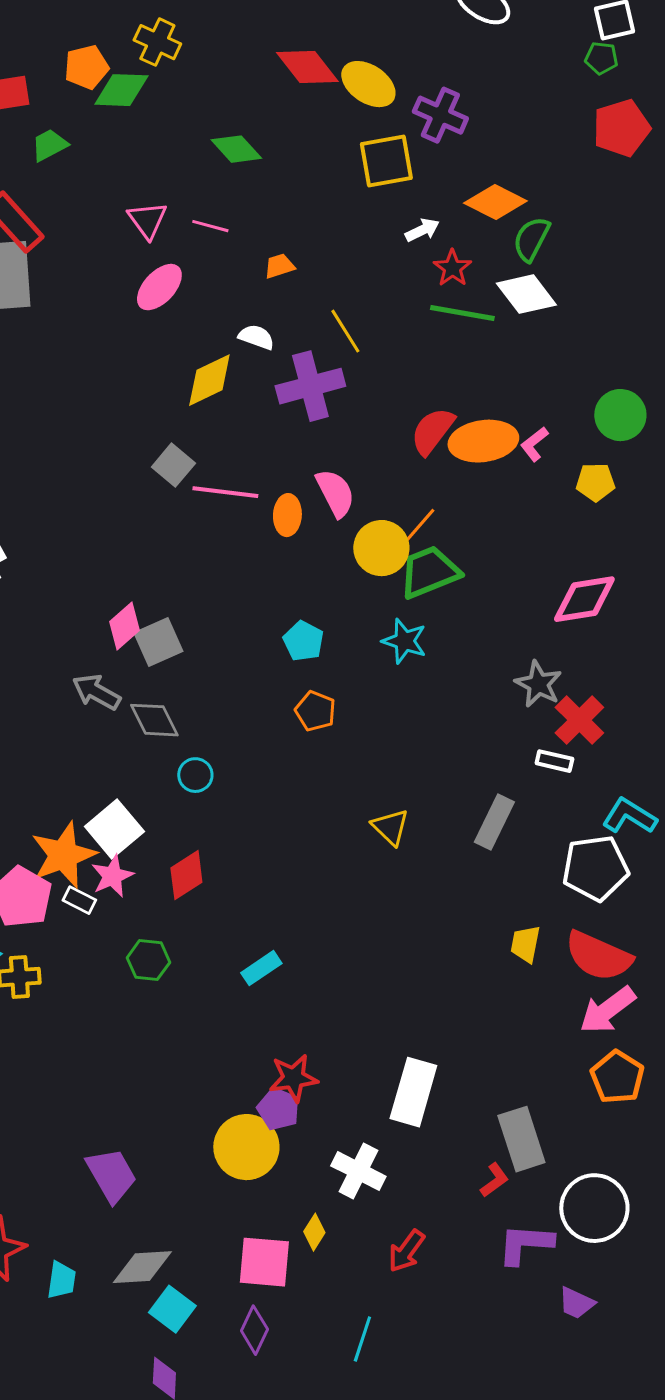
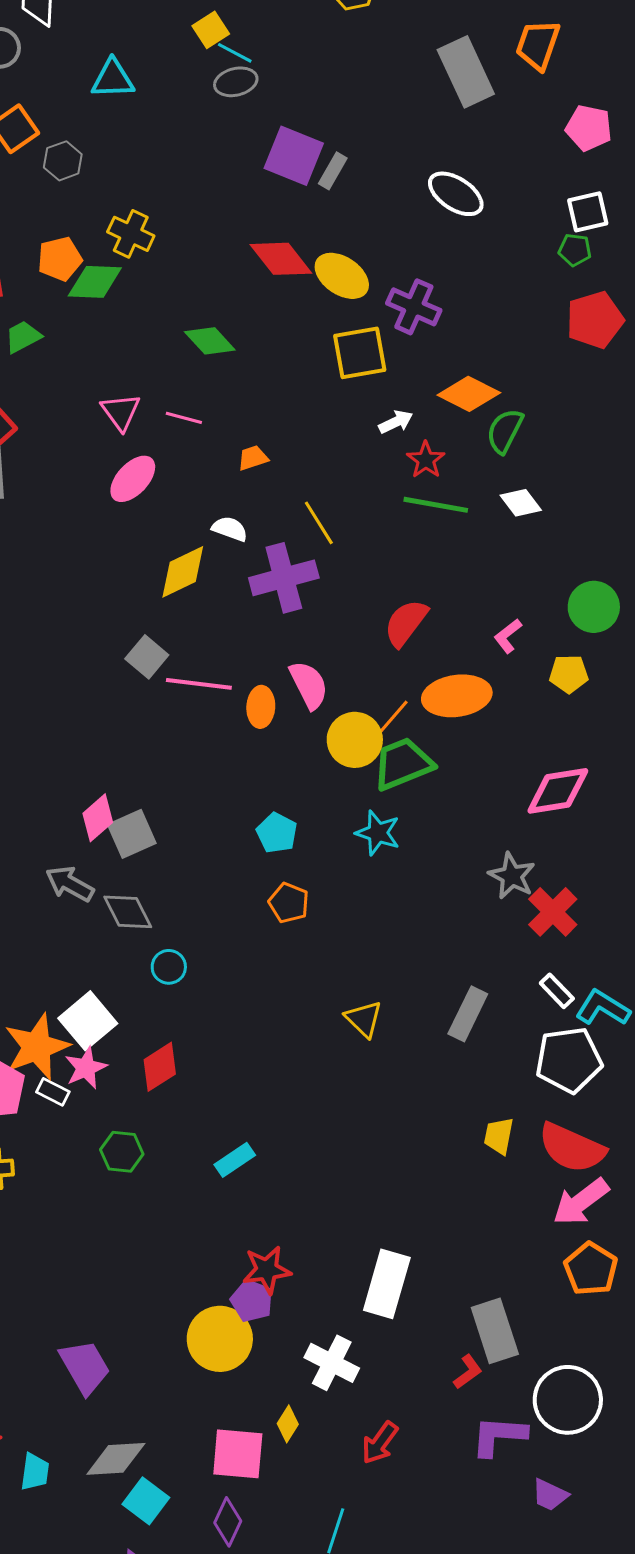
white diamond: (526, 294) -> (521, 503), moved, size x0.7
orange ellipse: (483, 441) -> (457, 696), moved
white rectangle: (554, 761) -> (557, 991), moved, turned 33

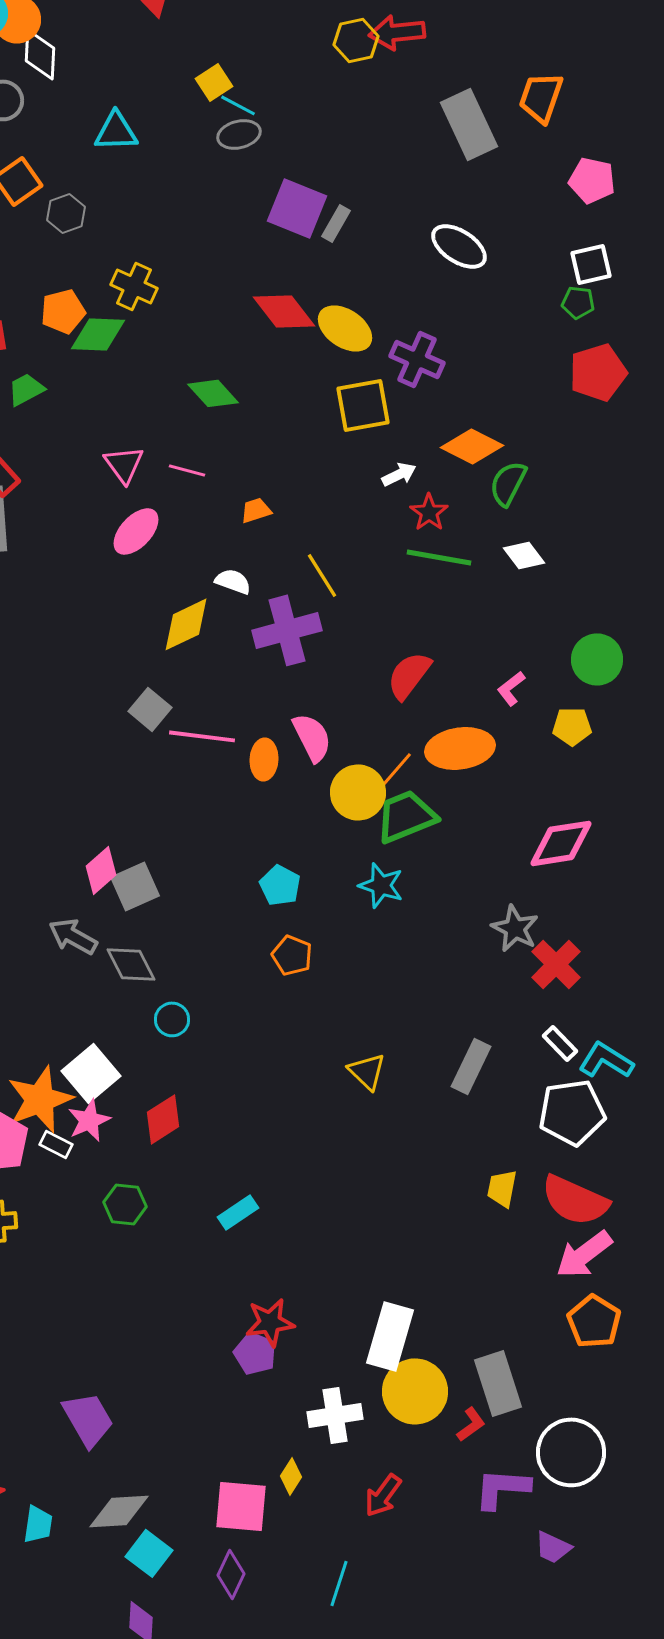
yellow circle: (220, 1339) -> (415, 1391), moved
white cross: (332, 1363) -> (335, 1415), turned -36

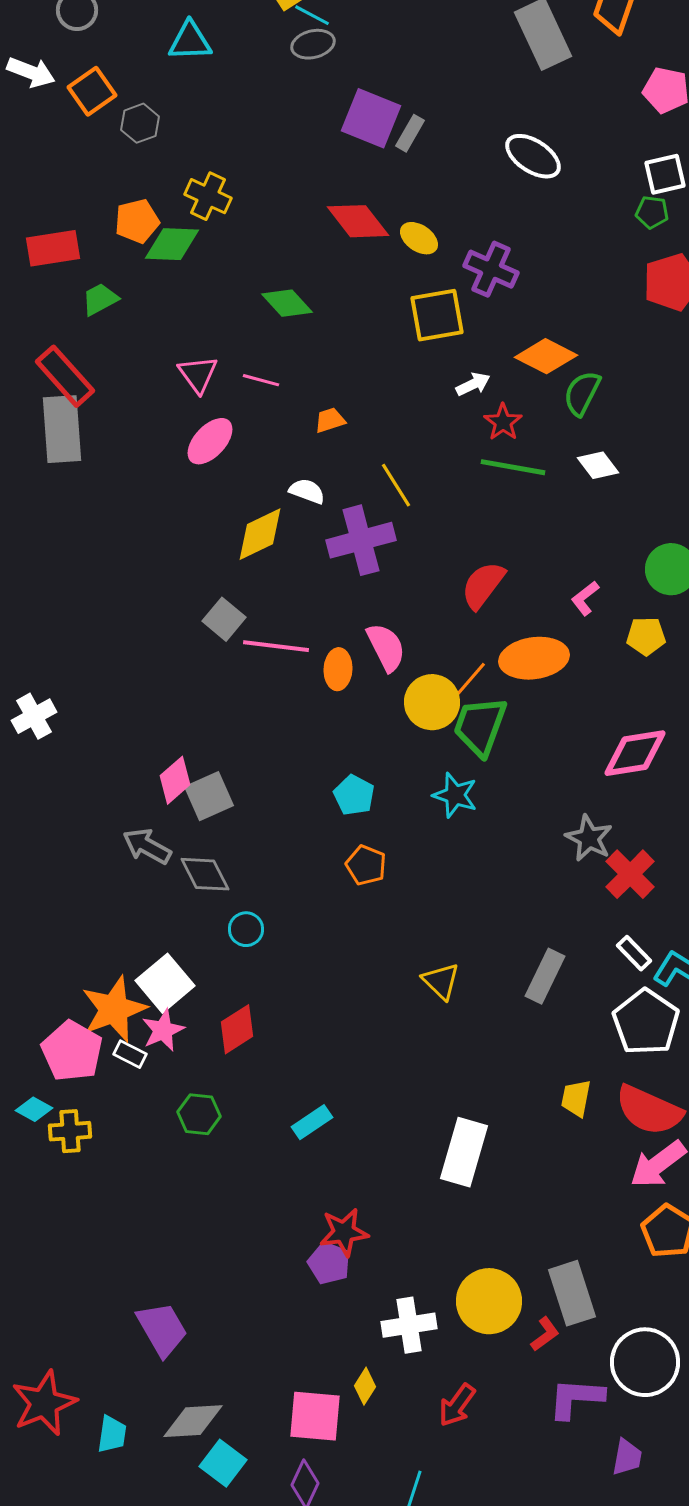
yellow ellipse: (345, 328) -> (419, 238), size x0.7
green trapezoid: (406, 816) -> (480, 726), turned -48
white pentagon: (572, 1112) -> (646, 1022), turned -30
white rectangle: (390, 1336) -> (464, 1152), moved
purple trapezoid: (553, 1547) -> (627, 1457), turned -105

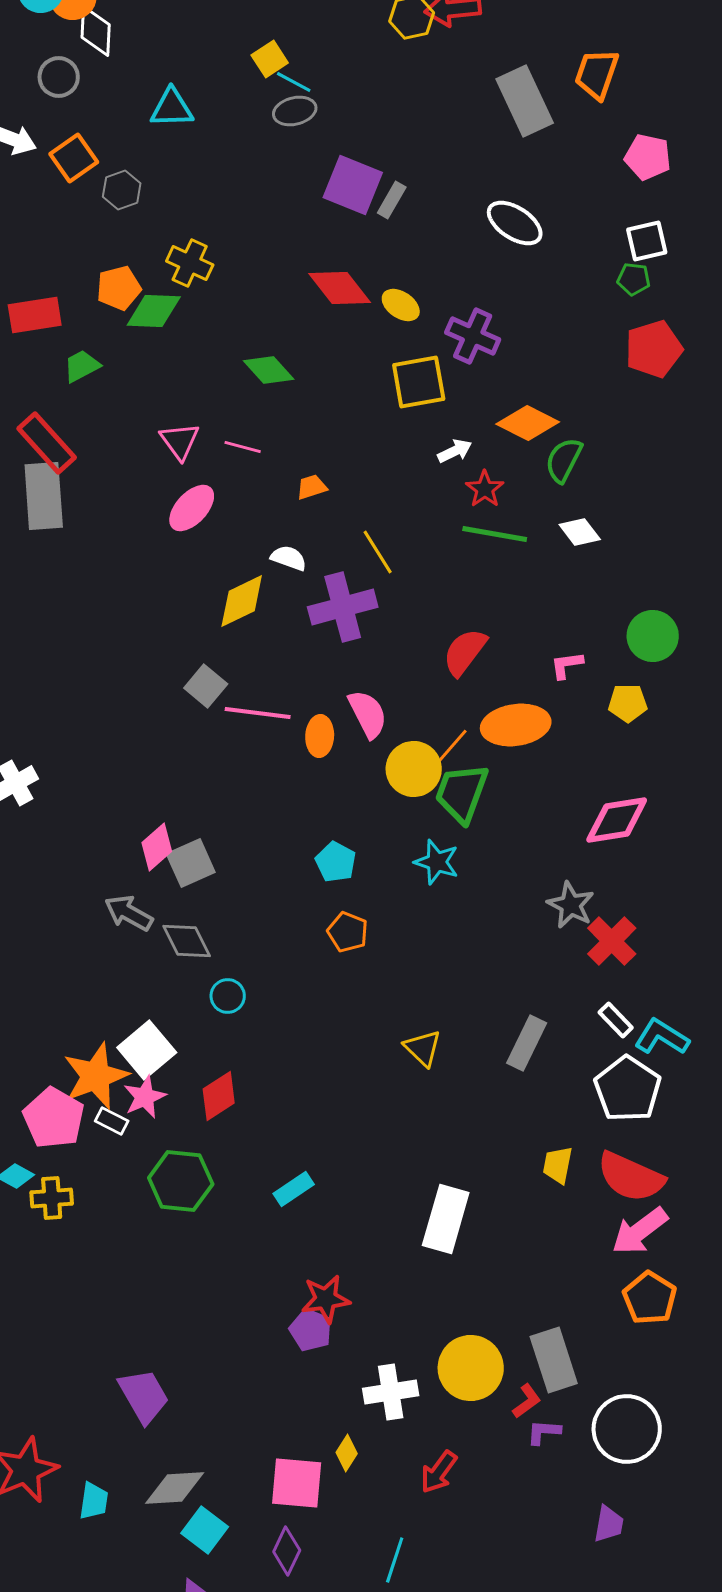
pink L-shape: (585, 598) -> (567, 665), turned 30
green hexagon: (199, 1114) -> (181, 1181), size x1.5
purple L-shape: (576, 1398) -> (544, 1432), moved, size x0.6

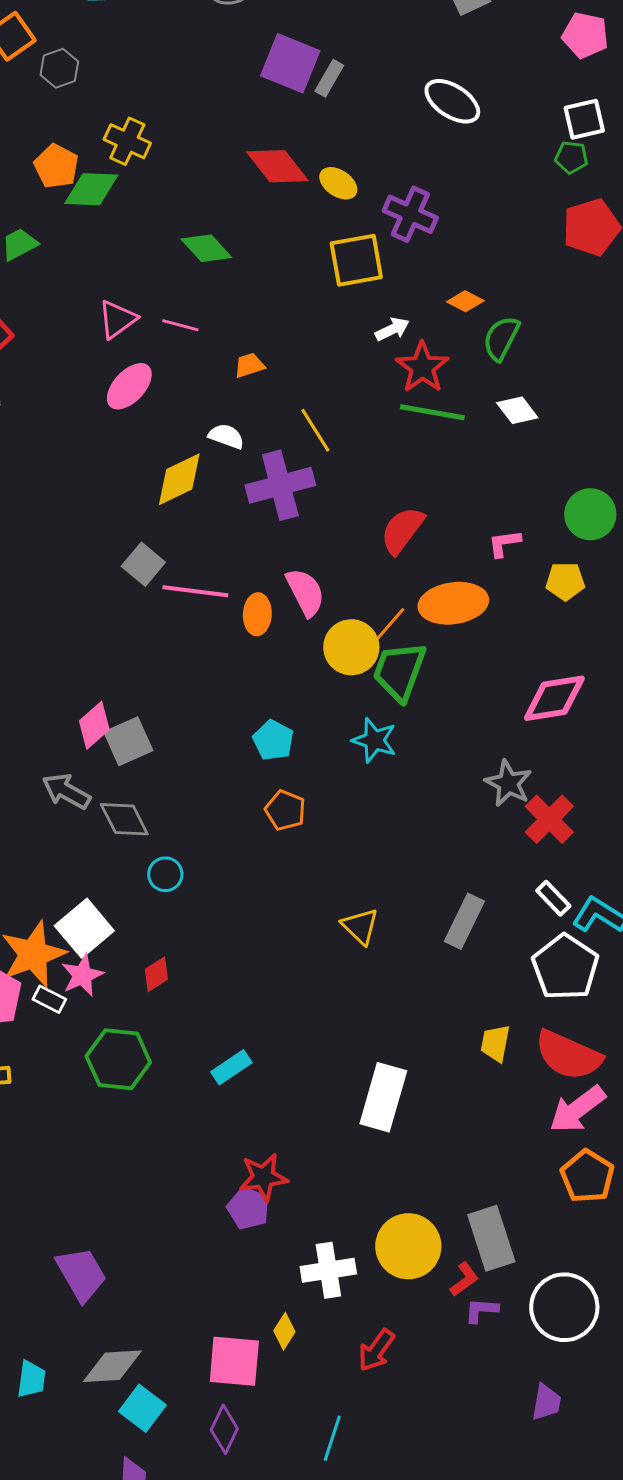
orange pentagon: (119, 288) -> (56, 166), turned -30
orange diamond: (528, 423) -> (465, 301), size x0.6
pink triangle: (180, 441) -> (117, 319), turned 30
red star: (485, 489) -> (422, 367), size x1.4
red diamond: (219, 1096) -> (156, 974), size x0.7

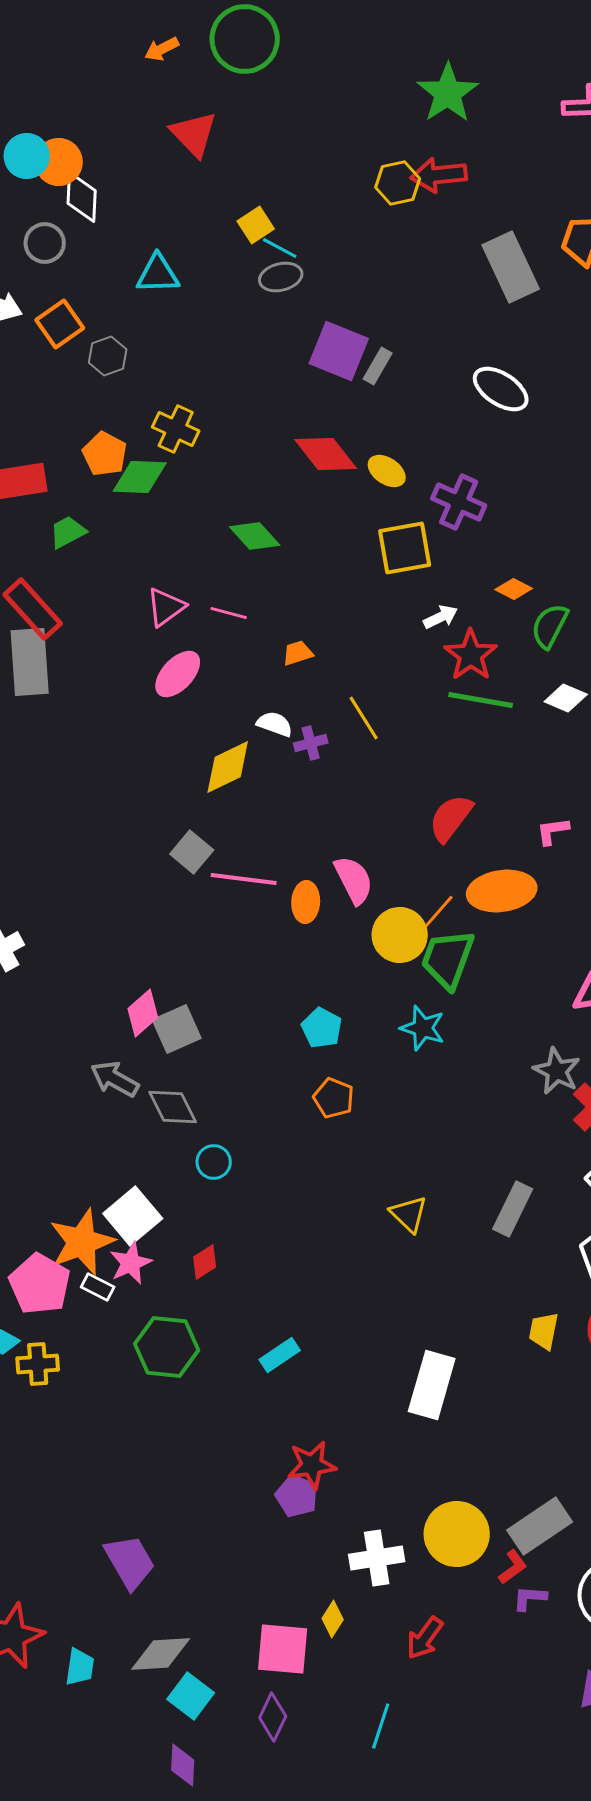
white diamond: (517, 410) -> (566, 698), turned -30
purple cross: (280, 485) -> (311, 743), moved, size x0.5
gray rectangle: (491, 1238) -> (540, 1526), turned 74

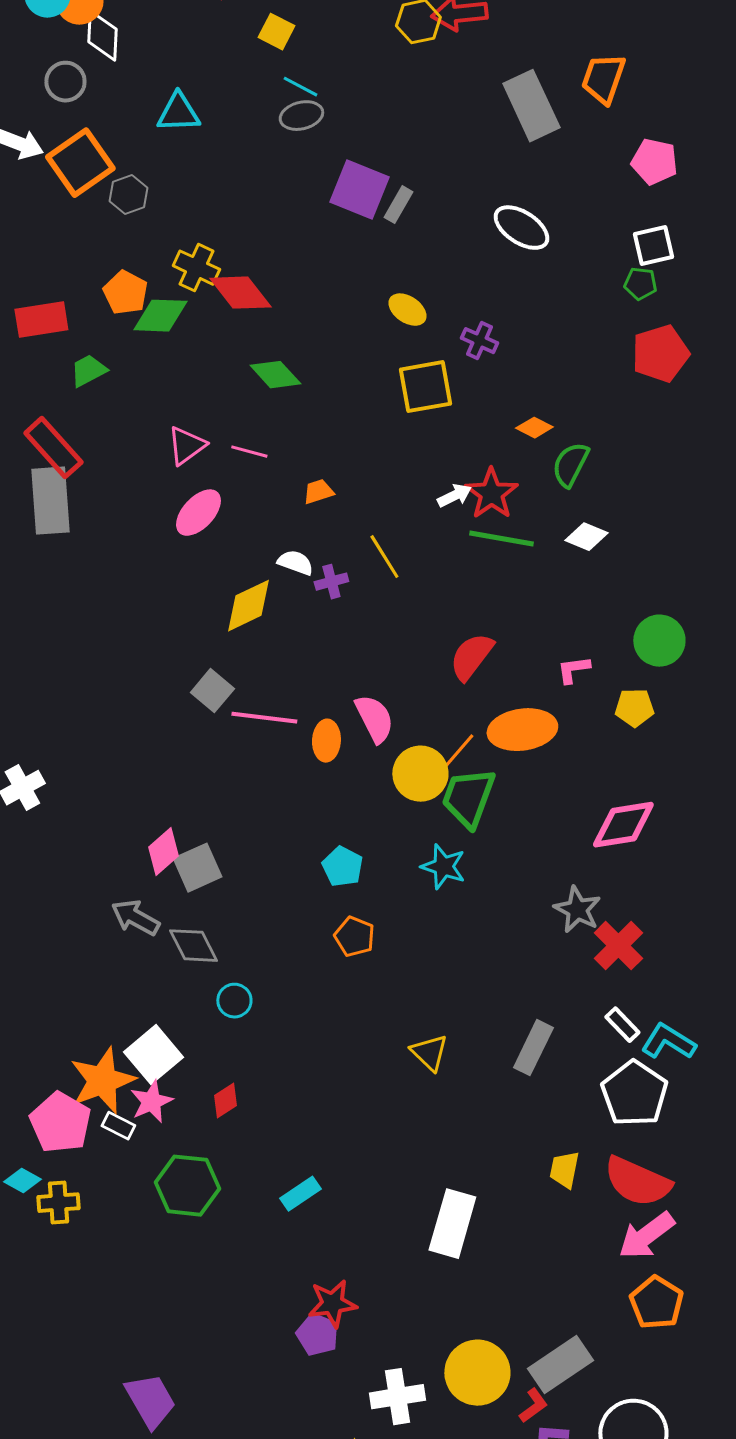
yellow square: (256, 225) -> (276, 32), moved, turned -30
orange square: (60, 324) -> (80, 163), size x1.4
red diamond: (326, 454) -> (240, 293), moved
purple cross: (459, 502) -> (479, 341), size x0.7
white arrow: (441, 617) -> (454, 496), moved

